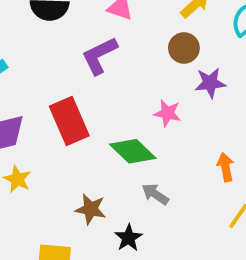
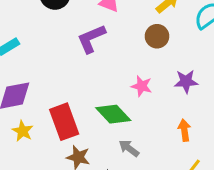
purple star: (210, 83) -> (186, 81), moved
red rectangle: (69, 121) -> (64, 122), moved

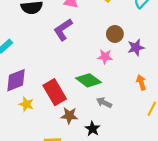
brown circle: (157, 36) -> (115, 34), moved

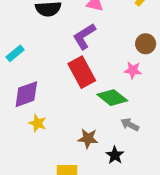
red rectangle: (55, 92) -> (82, 72), moved

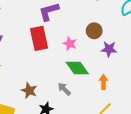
pink star: (133, 70) -> (70, 44), moved
green diamond: (112, 98) -> (77, 68), moved

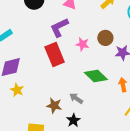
pink star: (70, 44) -> (82, 44), moved
gray arrow: (64, 89) -> (76, 98), moved

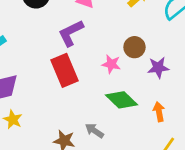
pink star: (82, 44) -> (111, 64), moved

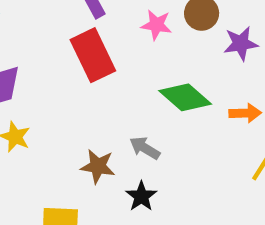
pink star: (111, 64) -> (156, 25), moved
orange arrow: (159, 112) -> (245, 113), turned 102

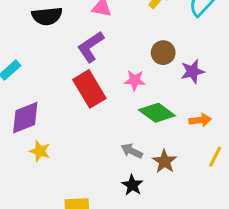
pink star: (156, 25) -> (135, 80), moved
brown star: (98, 166) -> (164, 161), moved, turned 30

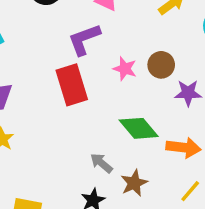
pink star: (135, 80) -> (125, 69), moved
orange arrow: (200, 120) -> (183, 148), size x1.4

